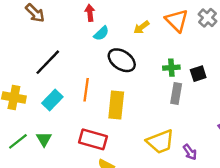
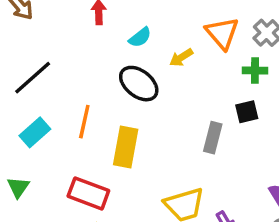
yellow arrow: (141, 27) -> (181, 58), moved
cyan semicircle: (101, 33) -> (140, 37), moved
green cross: (171, 68) -> (255, 71), moved

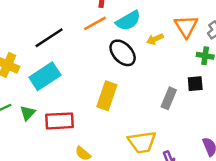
cyan semicircle: (140, 37) -> (128, 21), size x1.5
orange line: (84, 122) -> (95, 23), moved, turned 40
cyan rectangle: (35, 132) -> (45, 76), size x1.4
red rectangle: (88, 193) -> (59, 121), moved, turned -32

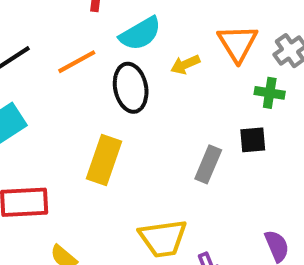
orange line: (95, 23) -> (77, 62), moved
black ellipse: (123, 53) -> (131, 88), turned 32

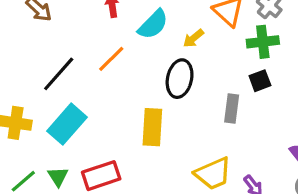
black ellipse: (131, 88) -> (180, 79), moved, turned 39
green cross: (270, 93) -> (263, 42), size x1.4

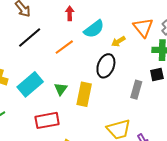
black line: (59, 74) -> (30, 37), moved
green triangle: (58, 177) -> (61, 89), moved

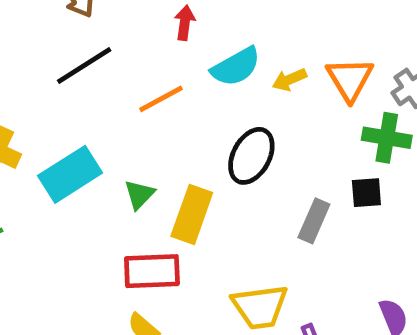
yellow arrow: (118, 41) -> (289, 80), moved
red rectangle: (47, 120) -> (152, 271), moved

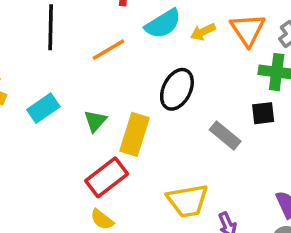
black line: (84, 65) -> (51, 27), turned -54
cyan rectangle: (70, 174) -> (43, 108), size x0.7
gray rectangle: (314, 221) -> (225, 136), turned -72
red rectangle: (152, 271) -> (107, 177), turned -33

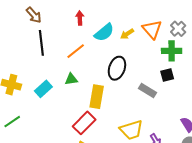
green triangle: (95, 121) -> (71, 79), moved, turned 48

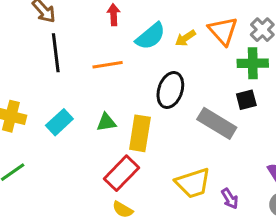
orange line: (76, 51) -> (108, 65), turned 30
green triangle: (71, 79) -> (106, 122), moved
gray rectangle: (147, 90) -> (217, 123), size x1.4

